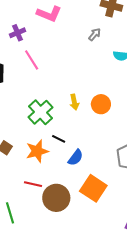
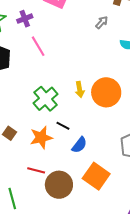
orange circle: (101, 104) -> (106, 92), size x1.5

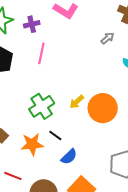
pink line: (38, 46) -> (41, 53), turned 35
yellow arrow: (80, 90) -> (77, 102), turned 49
red line: (36, 170) -> (13, 176), moved

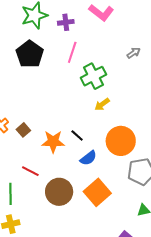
gray arrow: (107, 38) -> (134, 53), moved
green cross: (42, 106) -> (93, 76), moved
orange circle: (103, 108) -> (121, 141), moved

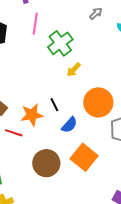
black line: (77, 136) -> (54, 105), turned 32
red line: (30, 171) -> (14, 133), moved

